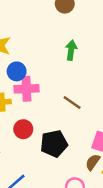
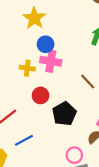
black pentagon: (54, 144) -> (64, 114), turned -30

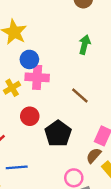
yellow cross: (27, 68) -> (12, 88), turned -32
blue line: (24, 140) -> (17, 167), turned 30

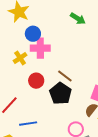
green arrow: (85, 45) -> (78, 19), turned 112
brown line: (80, 95) -> (65, 76), moved

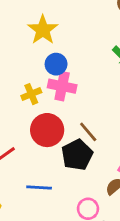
red circle: (36, 81) -> (47, 130), size x1.5
blue line: (28, 124) -> (39, 188), moved

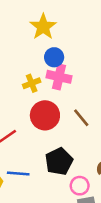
black pentagon: (77, 155) -> (59, 161), moved
blue line: (39, 188) -> (18, 174), moved

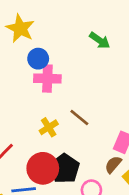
yellow cross: (32, 83) -> (49, 127), moved
red circle: (45, 115) -> (43, 168), moved

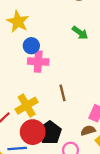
brown line: (79, 118) -> (62, 93), turned 35
yellow cross: (49, 127) -> (27, 106), moved, size x1.5
brown semicircle: (113, 165) -> (88, 131), turned 32

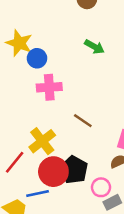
blue circle: (31, 46) -> (37, 58), moved
brown line: (62, 93) -> (83, 121), turned -35

